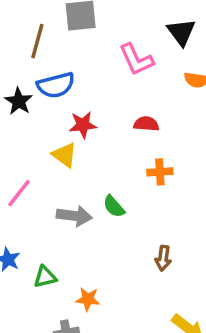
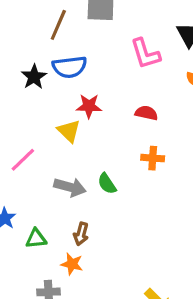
brown arrow: (163, 258) -> (81, 234), moved

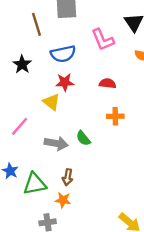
brown line: (58, 25) -> (36, 24), turned -35
blue semicircle: (70, 67) -> (63, 54), moved
green triangle: (36, 239) -> (35, 184), size x1.5

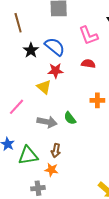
brown line: (36, 24) -> (18, 23), moved
blue semicircle: (63, 54) -> (55, 47), turned -130
black star: (22, 64) -> (31, 50), moved
red semicircle: (108, 83) -> (88, 64), moved

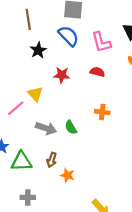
blue semicircle: (55, 47) -> (69, 36), moved
yellow triangle: (44, 87) -> (35, 94), moved
orange star: (51, 170) -> (67, 175), moved

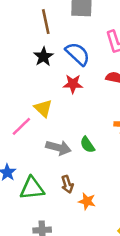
brown line: (28, 19) -> (46, 22), moved
blue semicircle: (69, 36) -> (78, 54), moved
brown arrow: (52, 160) -> (67, 184), turned -32

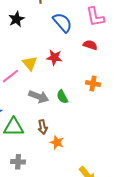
black star: (43, 57) -> (16, 19), moved
red star: (73, 84) -> (54, 57), moved

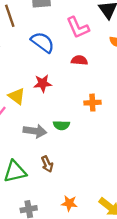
green semicircle: (62, 97) -> (61, 125), turned -48
orange star: (57, 142) -> (69, 203), moved

